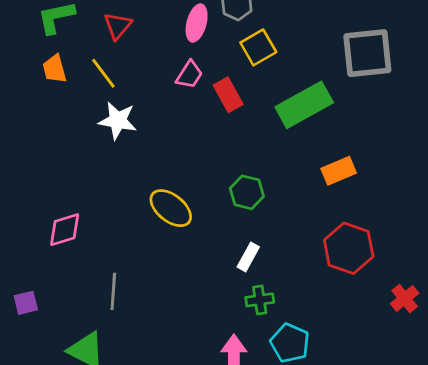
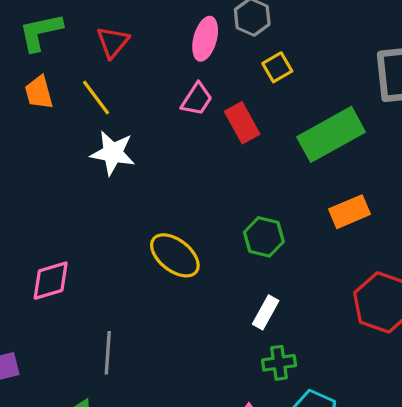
yellow square: (258, 47) -> (277, 67), size x0.7
orange rectangle: (339, 171) -> (350, 212), moved

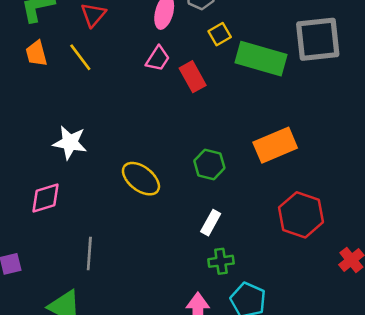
green rectangle: (331, 134) -> (261, 59), moved, turned 45
white star: (113, 153) -> (70, 143), moved
orange rectangle: (350, 212) -> (275, 145), size x1.4

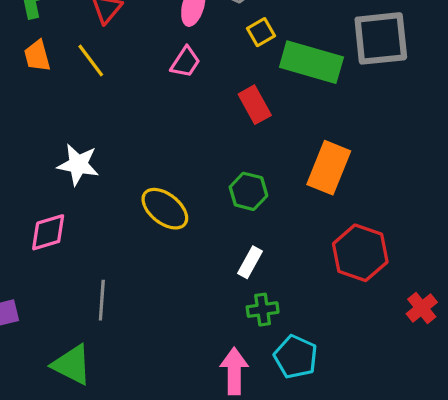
red rectangle: (193, 77) -> (255, 105), moved
orange rectangle: (275, 145) -> (329, 168), turned -45

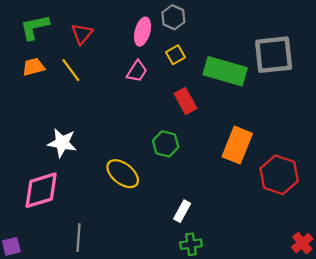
yellow square: (261, 32) -> (176, 55), moved
orange trapezoid: (37, 56) -> (33, 67), turned 90
green hexagon: (248, 191) -> (166, 144), moved
pink diamond: (48, 232) -> (41, 190), size x1.4
red hexagon: (360, 253) -> (279, 175), moved

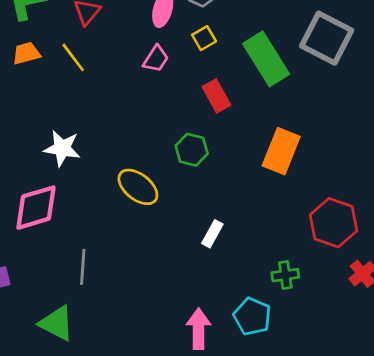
gray square: (274, 55) -> (327, 38), turned 33
green rectangle: (225, 71) -> (266, 59), turned 42
red hexagon: (279, 175) -> (334, 223), moved
green cross: (191, 244) -> (285, 275), moved

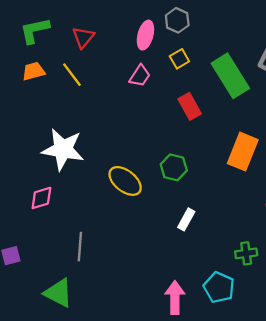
white star: (62, 148) -> (63, 149), size x1.4
green hexagon: (192, 150) -> (174, 167), moved
pink diamond: (36, 208) -> (41, 198), size x0.6

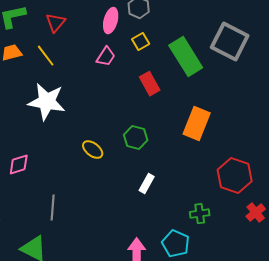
white star: (63, 149) -> (47, 102), moved
yellow ellipse: (125, 181) -> (93, 150), size x0.7

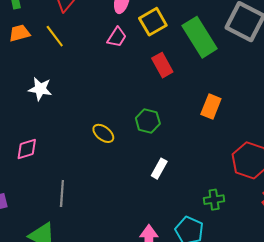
yellow square: (141, 42) -> (153, 22), size x1.5
white star: (47, 102) -> (40, 89), moved, size x0.6
orange rectangle: (197, 124) -> (211, 106), size x0.7

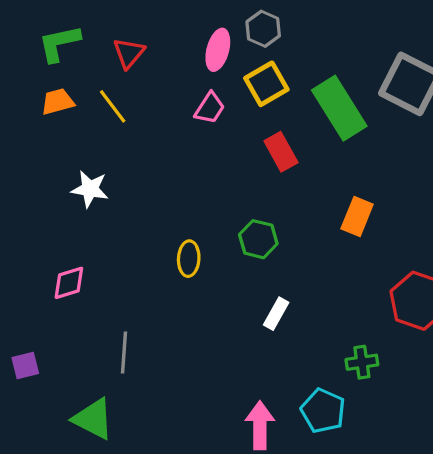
yellow ellipse: (103, 133) -> (189, 259), turned 55

